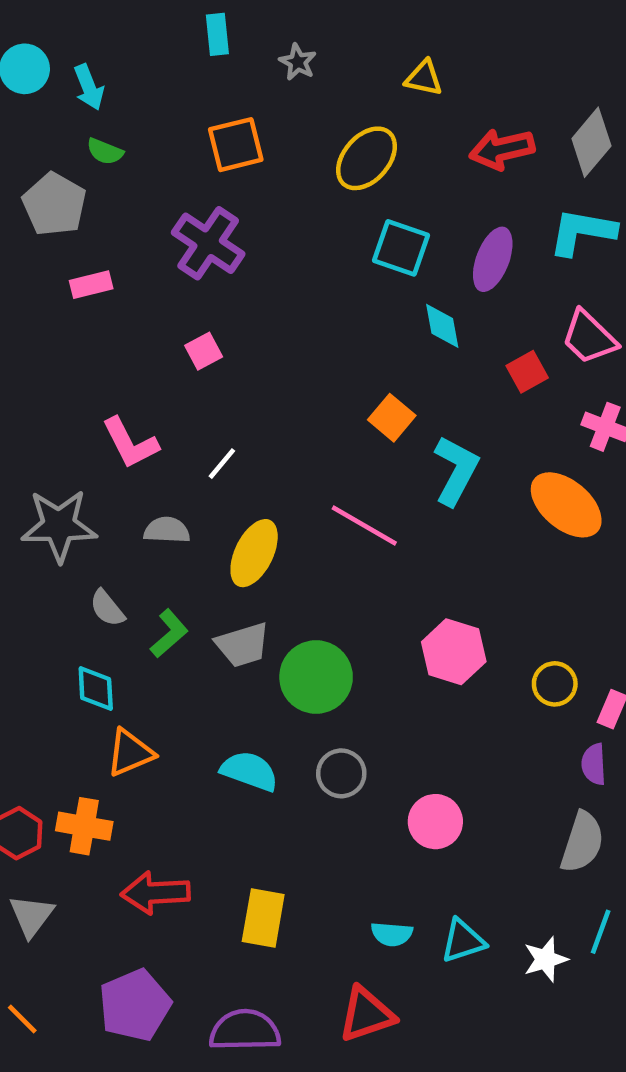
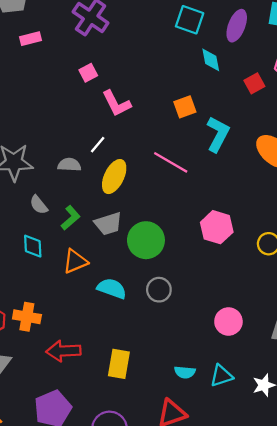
orange square: (392, 418) -> (185, 107), turned 30
pink L-shape: (130, 443) -> (116, 103), moved
white line: (222, 464) -> (98, 145), moved
orange triangle: (130, 753) -> (75, 261), moved
pink circle: (435, 822) -> (228, 321), moved

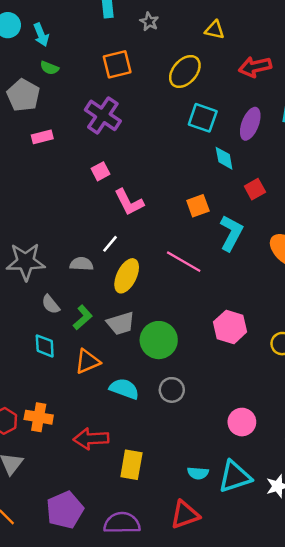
red square: (254, 83) -> (255, 189), moved
red arrow: (63, 351) -> (91, 439), moved
cyan triangle: (221, 376) -> (235, 477), size x1.4

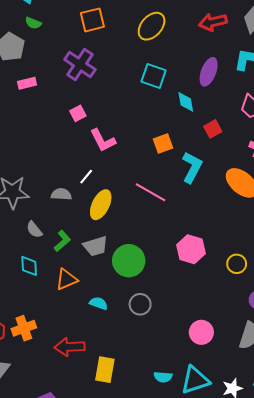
cyan square: (203, 118) -> (154, 76), moved
cyan semicircle: (124, 389) -> (99, 303), size x0.7
orange cross: (39, 417) -> (24, 328), turned -30

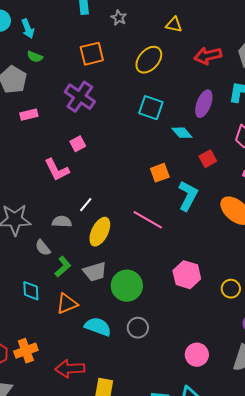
cyan diamond: (186, 102) -> (182, 133), turned -30
pink L-shape: (103, 140) -> (57, 170), moved
gray semicircle: (34, 230) -> (43, 248), moved
cyan semicircle: (99, 303) -> (98, 327), size x1.5

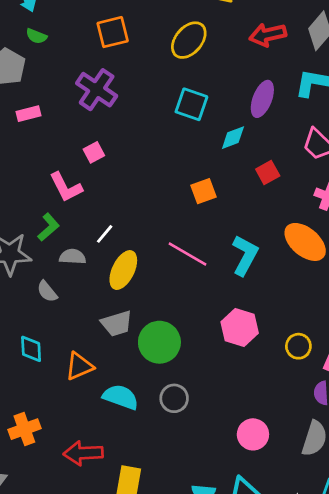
cyan diamond: (182, 133) -> (233, 138), turned -70
cyan L-shape: (188, 196) -> (245, 255), moved
green L-shape: (63, 267) -> (48, 227), moved

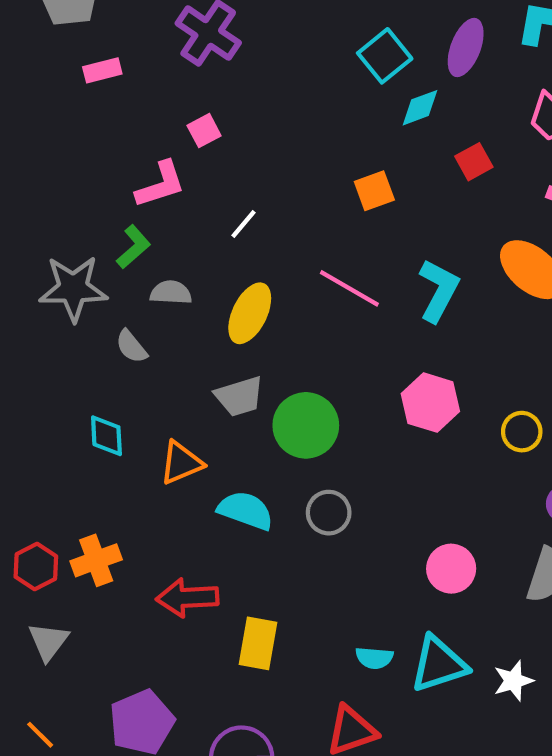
cyan square: (191, 104) -> (385, 56), moved, turned 32
pink L-shape: (66, 187) -> (160, 185), turned -81
white line: (105, 234) -> (244, 224), moved

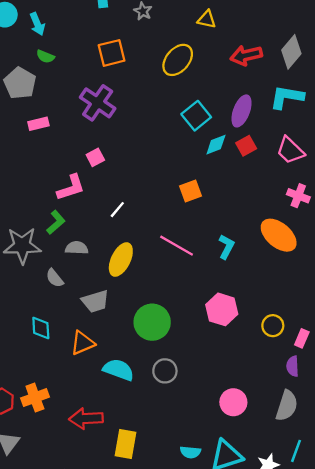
red square: (474, 162) -> (246, 146), moved
cyan L-shape: (439, 290) -> (226, 247), size x0.7
gray trapezoid: (239, 396) -> (95, 301), moved

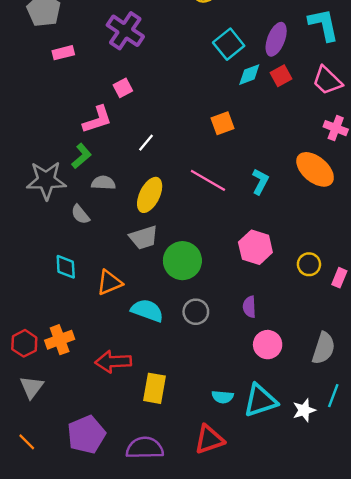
cyan L-shape: (287, 97) -> (324, 25), turned 68
gray trapezoid: (95, 301) -> (144, 238), moved
purple semicircle: (293, 366) -> (249, 307), moved

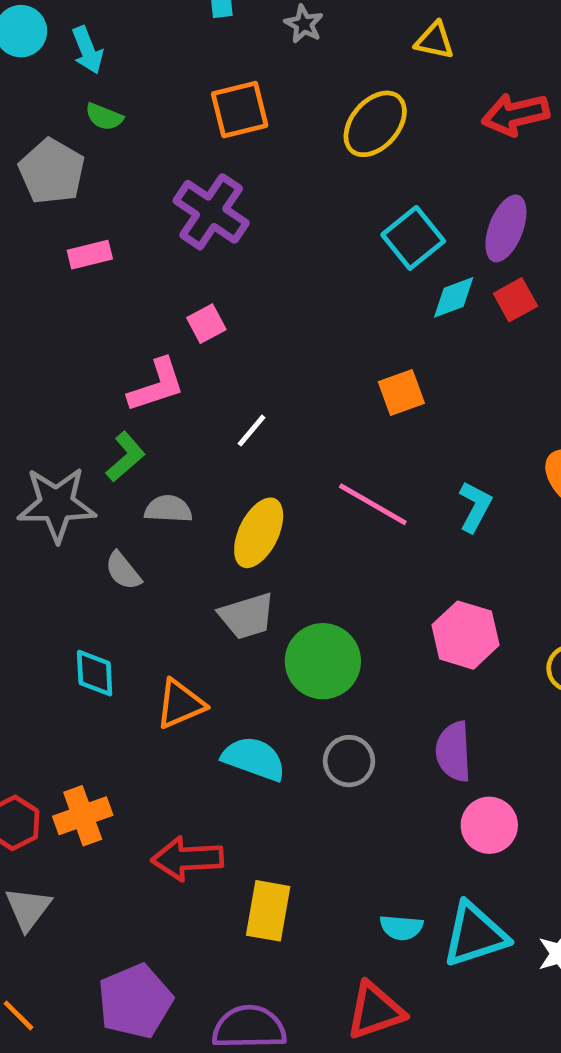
purple semicircle: (249, 307) -> (454, 752), size x1.4

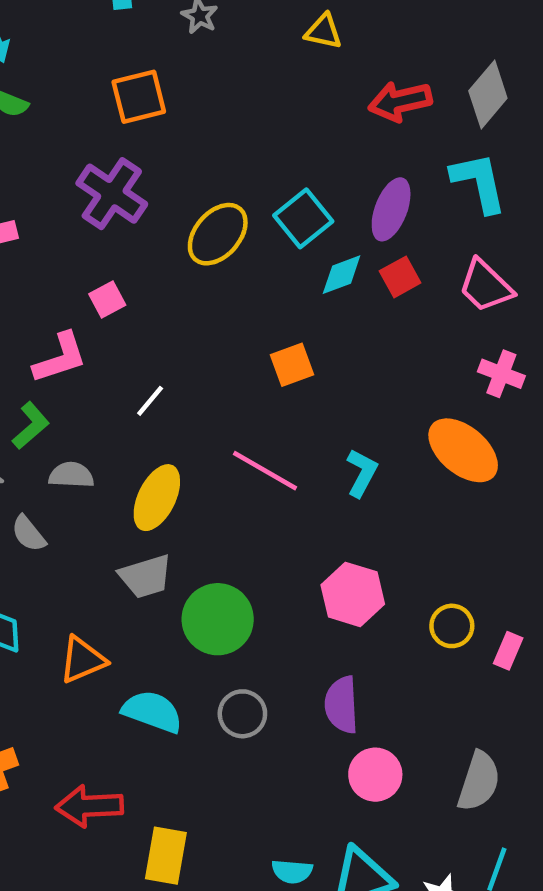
yellow ellipse: (375, 124) -> (218, 234), moved

